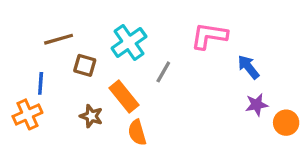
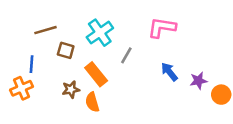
blue arrow: (248, 67) -> (169, 72), moved
brown star: (91, 116) -> (71, 90), turned -30
orange semicircle: (137, 132) -> (92, 102), moved

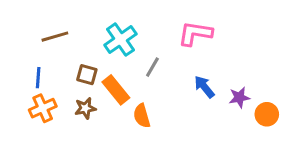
brown square: (66, 50) -> (87, 75), moved
orange cross: (21, 88) -> (43, 108), moved
orange semicircle: (92, 102) -> (142, 116), moved

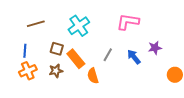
gray line: (152, 67) -> (108, 55), moved
purple star: (239, 98) -> (155, 48), moved

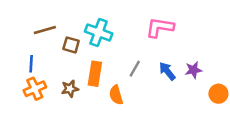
cyan cross: (79, 26) -> (99, 32), turned -35
purple star: (155, 48) -> (193, 70), moved
brown square: (57, 49) -> (71, 45), moved
orange rectangle: (76, 59) -> (95, 74), turned 48

